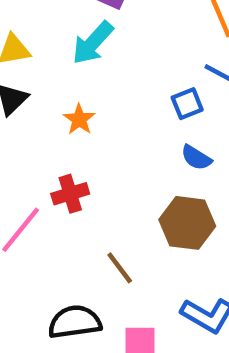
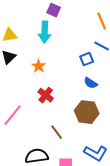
cyan arrow: (93, 43) -> (45, 32), turned -40
red cross: (70, 194) -> (46, 95), moved, turned -35

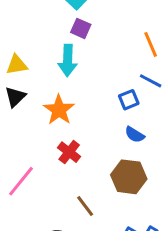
orange star: (39, 66) -> (59, 110), size x1.5

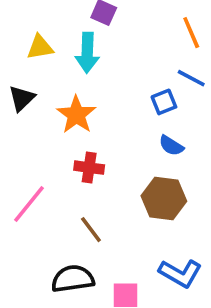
yellow triangle: (17, 65) -> (40, 47), moved
red cross: (69, 152) -> (89, 168), turned -30
brown line: (85, 206) -> (91, 230), moved

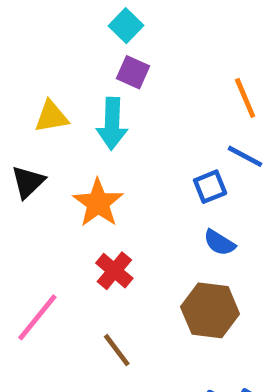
red cross: (89, 168) -> (114, 271), turned 32

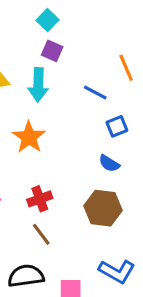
blue line: (245, 156) -> (95, 92), moved
blue square: (210, 187) -> (117, 126), moved
red cross: (114, 271) -> (40, 199), moved, turned 30

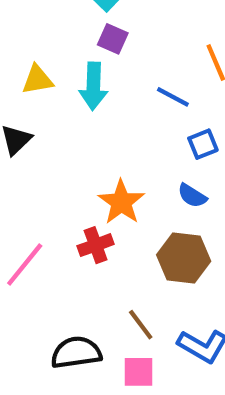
orange star: (29, 137) -> (121, 202), moved
brown line: (41, 234) -> (141, 325), moved

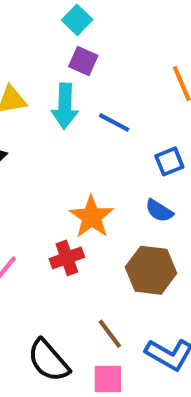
blue line: (173, 97) -> (114, 122), moved
black semicircle: (76, 352) -> (48, 360), turned -123

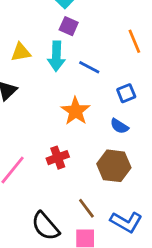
orange star: (91, 217) -> (76, 111), moved

